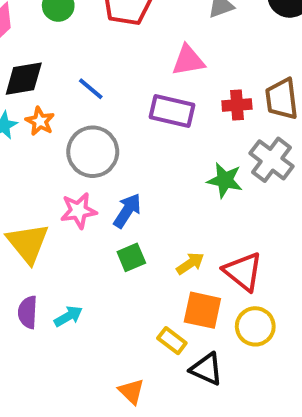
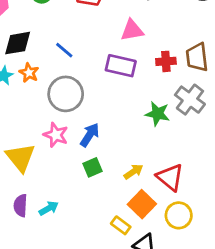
pink star: (79, 211) -> (56, 135), turned 30
orange square: (202, 310) -> (142, 204), turned 32

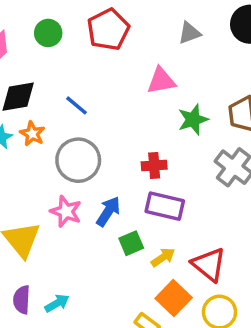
red cross: (166, 61) -> (154, 165), moved
purple rectangle: (121, 66) -> (165, 206), moved
green star: (157, 114) -> (193, 120), moved, turned -30
green square: (92, 167) -> (131, 243), moved

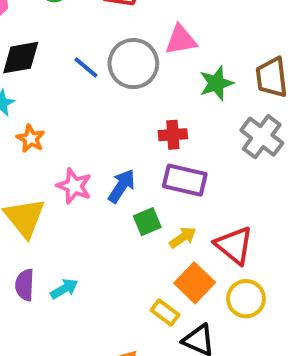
orange star: (32, 134) -> (31, 139), moved
gray circle: (78, 160) -> (133, 64), moved

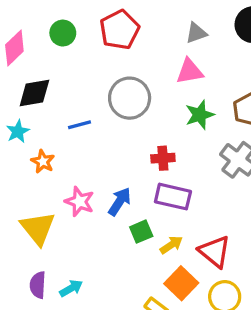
pink triangle: (181, 40) -> (190, 71), moved
blue line: (86, 67) -> (79, 125), moved, turned -55

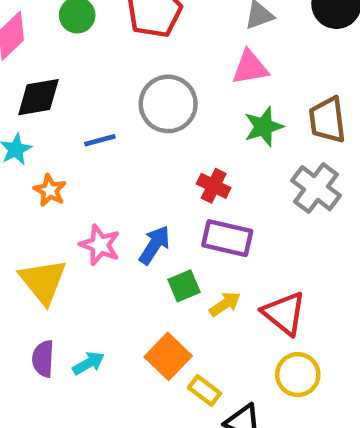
red cross: (163, 158) -> (214, 186), turned 30
orange square: (181, 283) -> (168, 356), moved

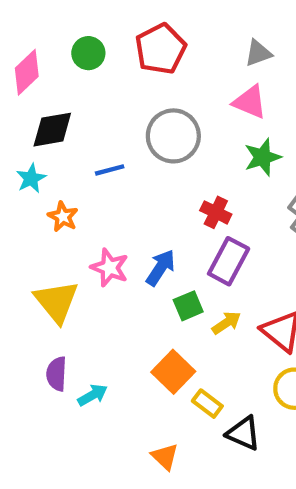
pink triangle: (250, 68) -> (250, 102), turned 33
purple rectangle: (227, 238) -> (229, 261), turned -75
cyan arrow: (89, 363) -> (93, 395), moved

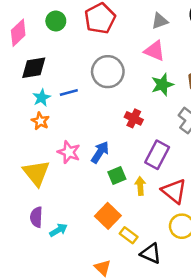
cyan star: (31, 178) -> (42, 98), moved
purple rectangle: (229, 261) -> (157, 155), moved
yellow arrow: (226, 323) -> (140, 186), turned -60

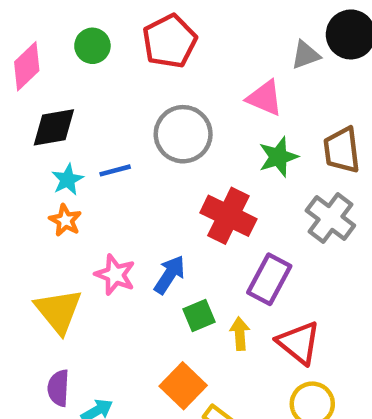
gray triangle: (160, 21) -> (305, 55), moved
red cross: (134, 118) -> (228, 216), size x1.6

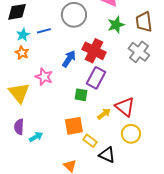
blue arrow: (170, 275) -> (69, 59), moved
purple rectangle: (269, 279) -> (96, 78), moved
green square: (199, 315) -> (81, 95), turned 32
yellow arrow: (240, 334) -> (104, 114), moved, turned 56
orange square: (183, 386) -> (74, 126), turned 36

